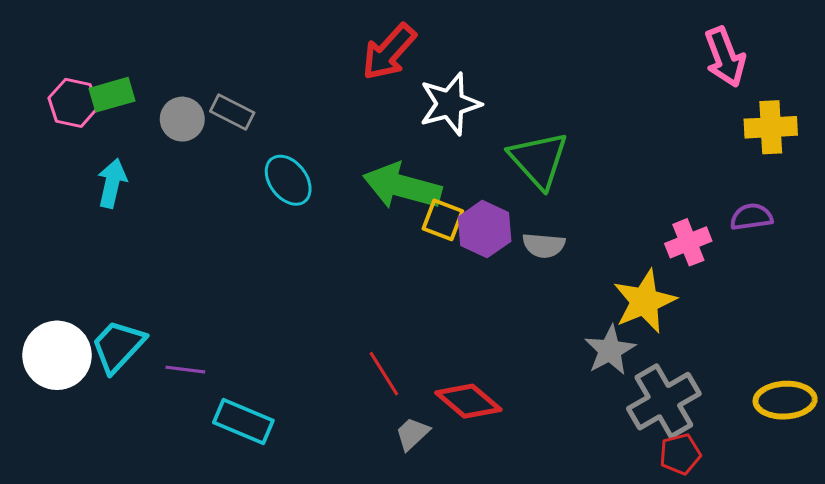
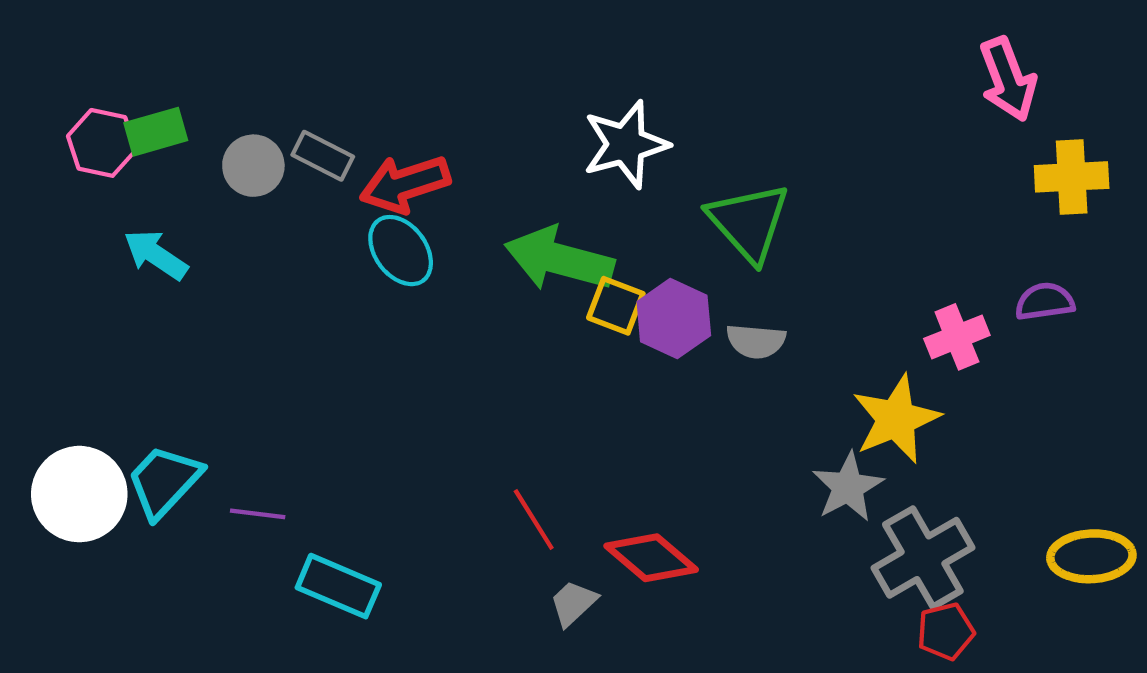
red arrow: (389, 52) -> (405, 184), moved, turned 30
cyan arrow: (112, 183) -> (156, 255), turned -69

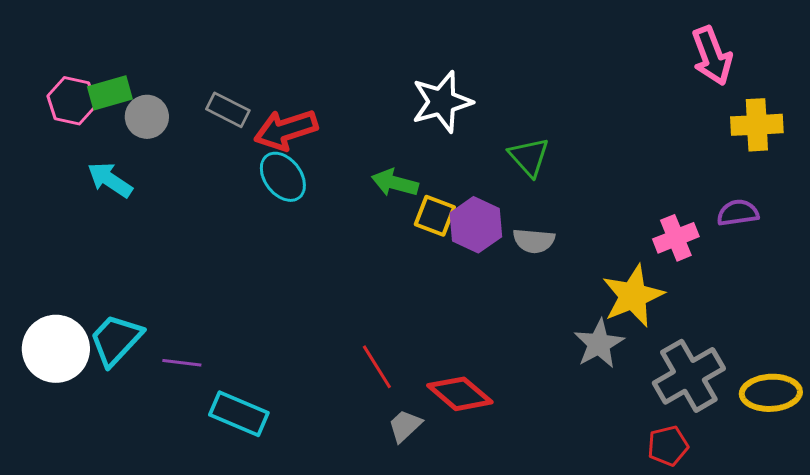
gray circle: (253, 166) -> (147, 117), moved
green triangle: (749, 222) -> (529, 157), size x0.7
green arrow: (559, 259) -> (395, 183), size x0.6
gray cross: (923, 558) -> (689, 376), moved

